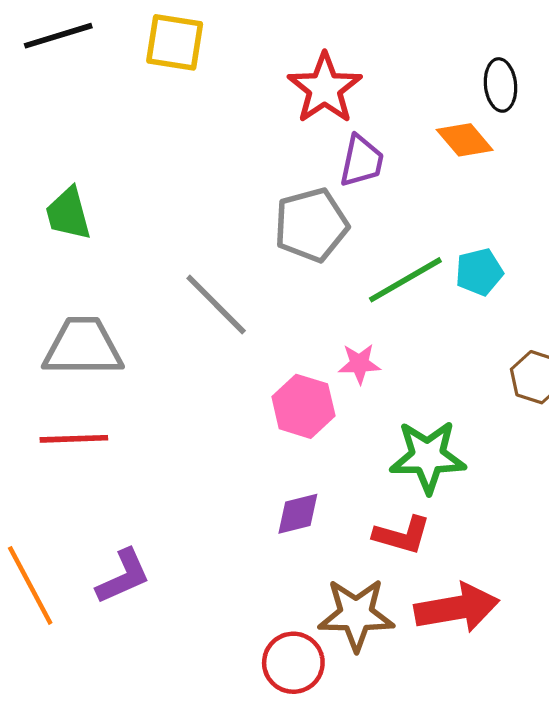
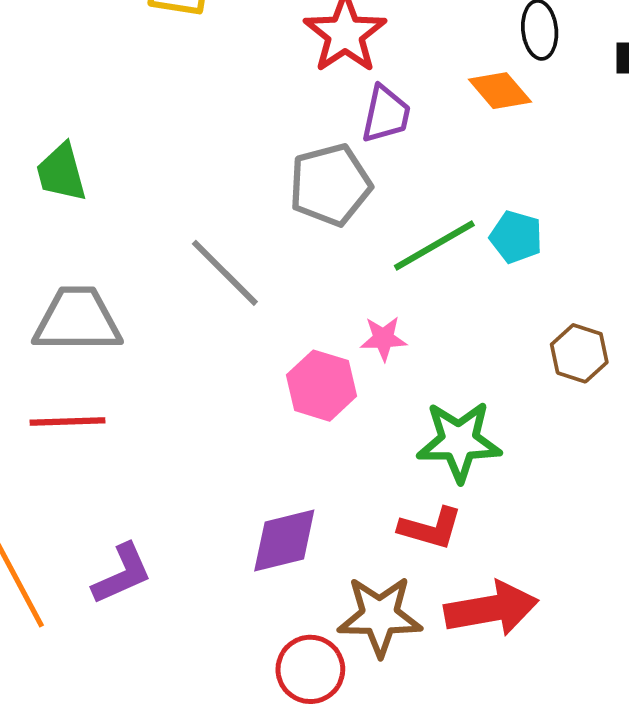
cyan pentagon: (479, 272) -> (516, 237), turned 30
purple diamond: (298, 514) -> (284, 540), moved, size x1.4

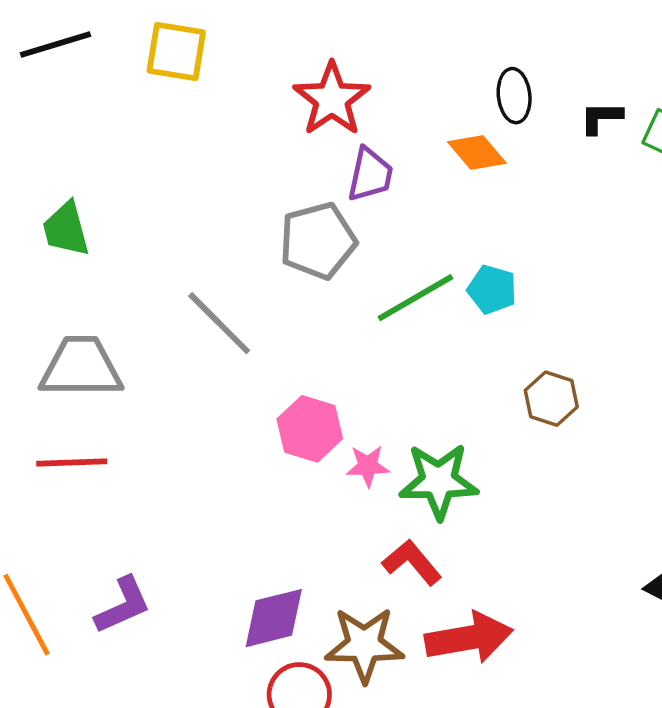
pink star: (383, 338) -> (368, 466), moved
red L-shape: (431, 528) -> (412, 562), turned -146
purple diamond: (284, 540) -> (274, 618), moved

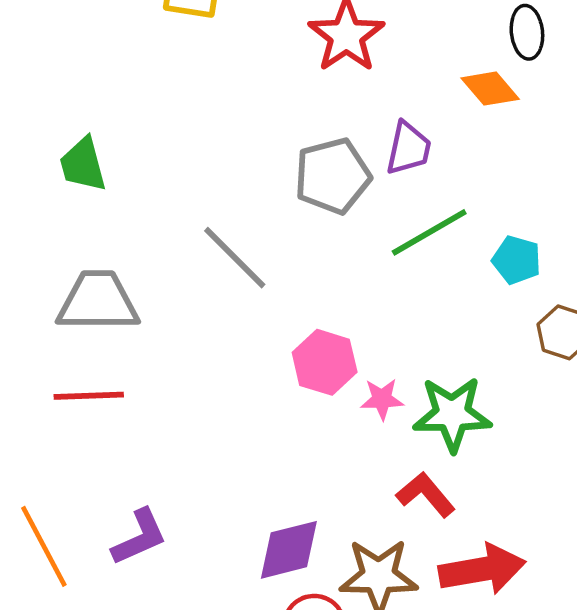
purple trapezoid: (370, 175) -> (408, 148), moved
cyan pentagon: (492, 289) -> (517, 260), moved

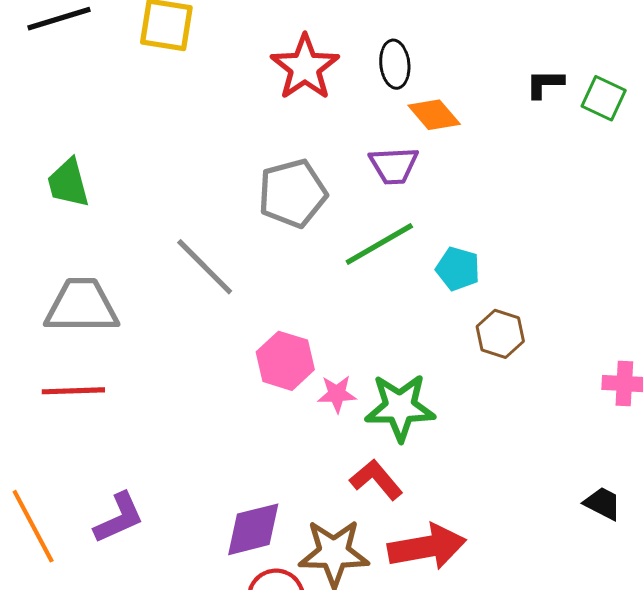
black ellipse: (527, 32) -> (395, 64), moved
purple trapezoid: (408, 148) -> (394, 165), moved, turned 75

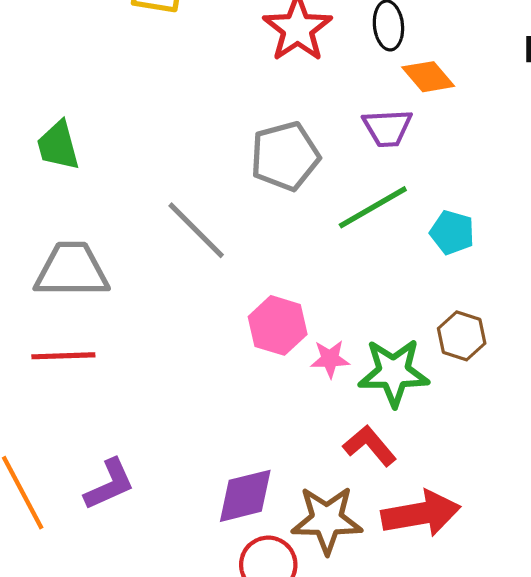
brown hexagon: (500, 334) -> (462, 336), moved

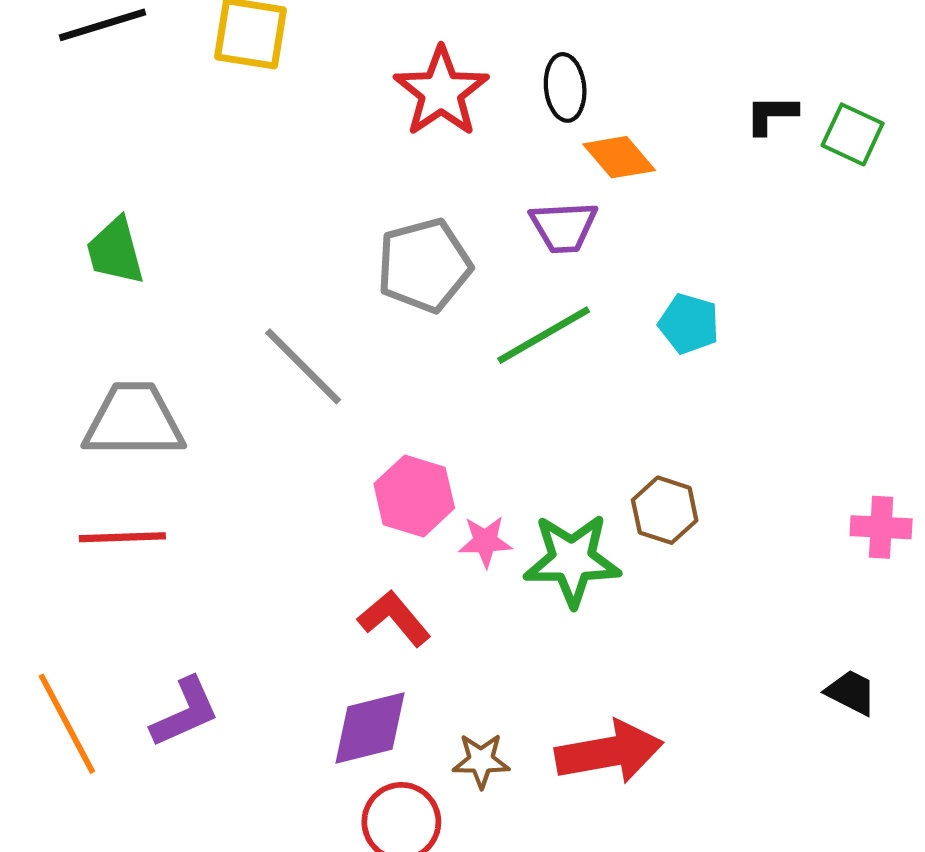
cyan pentagon: (452, 232) -> (689, 324), moved
red L-shape: (370, 446) -> (394, 618), moved
brown star: (327, 520) -> (481, 761), size x0.6

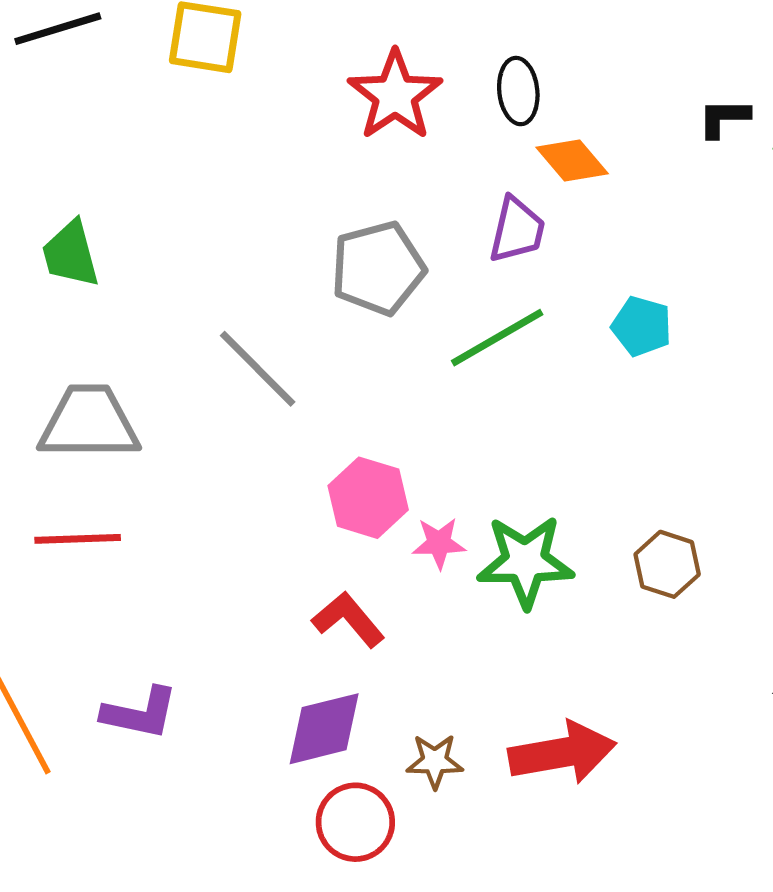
purple trapezoid: (564, 227) -> (517, 230), turned -74
brown hexagon: (665, 510) -> (667, 564), moved
purple L-shape: (185, 712) -> (140, 713), turned 36

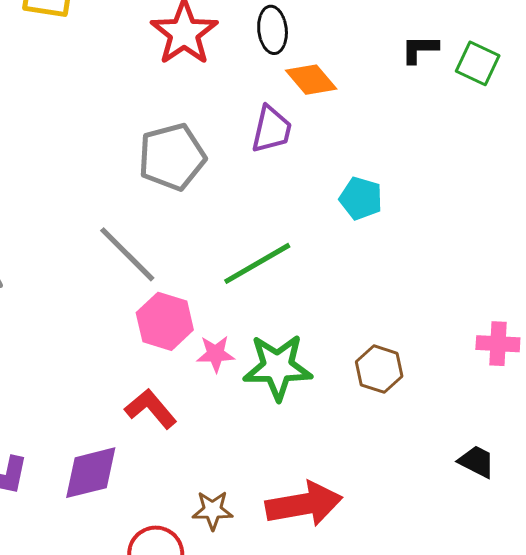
green line: (497, 338) -> (257, 263), moved
gray line: (258, 369) -> (127, 254), moved
purple diamond: (324, 729) -> (91, 473), moved

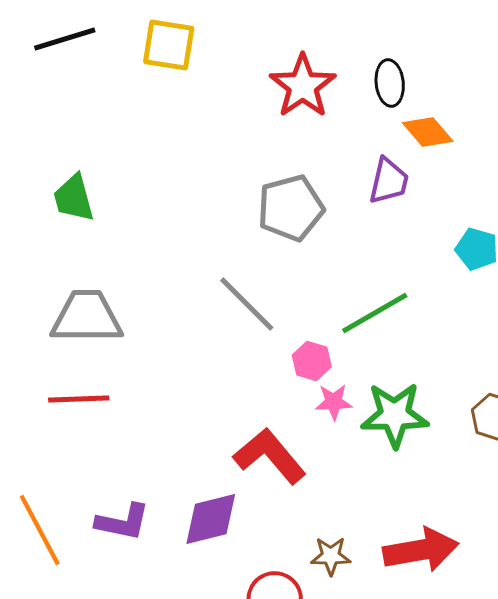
pink hexagon: (165, 321) -> (312, 361), moved, size x0.7
red L-shape: (151, 409) -> (270, 456), size x1.4

